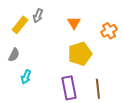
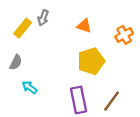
orange triangle: (74, 23) -> (84, 26), turned -40
cyan arrow: (26, 77) -> (29, 87), turned 104
brown line: (98, 89) -> (112, 101), turned 42

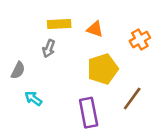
gray arrow: (43, 18) -> (49, 48), moved
yellow rectangle: (23, 28) -> (59, 24), moved, turned 48
brown line: (112, 101) -> (132, 99), moved

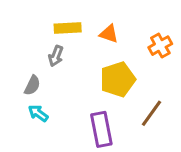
gray semicircle: (18, 70) -> (32, 85), moved

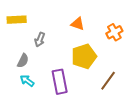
yellow rectangle: (68, 28) -> (17, 20), moved
purple rectangle: (101, 129) -> (60, 82), moved

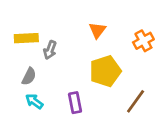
yellow rectangle: (17, 20) -> (26, 38), moved
orange triangle: (78, 24) -> (97, 30), turned 48
purple rectangle: (60, 82) -> (75, 103), size x0.7

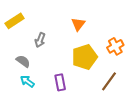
yellow rectangle: (26, 38) -> (15, 21), moved, turned -30
orange cross: (143, 41) -> (115, 46), moved
gray semicircle: (29, 76) -> (23, 61), turned -80

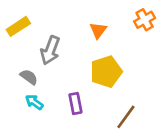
gray arrow: (40, 40) -> (50, 50), size x1.5
orange cross: (115, 46) -> (145, 20), moved
brown line: (109, 81) -> (126, 117), moved

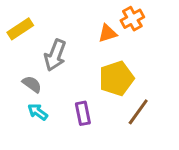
orange cross: (145, 20) -> (132, 19), moved
orange triangle: (98, 30) -> (108, 33), turned 36
brown line: (126, 117) -> (138, 112), moved

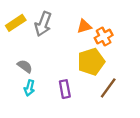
orange cross: (132, 19) -> (104, 37), moved
gray arrow: (55, 55) -> (43, 24), moved
cyan arrow: (38, 112) -> (29, 88), turned -112

